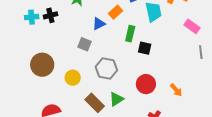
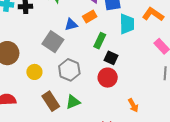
gray square: (85, 44) -> (53, 42), size x1.5
red circle: (146, 84) -> (108, 78), moved

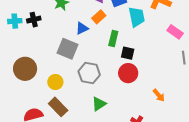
brown rectangle: (51, 101) -> (58, 107), moved

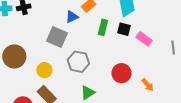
pink rectangle: (175, 32) -> (144, 39), moved
black square: (128, 53) -> (124, 29), moved
red circle: (128, 73) -> (121, 73), moved

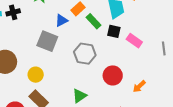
green rectangle: (103, 27) -> (94, 21), moved, turned -56
gray hexagon: (78, 62) -> (85, 54), moved
orange arrow: (148, 85) -> (139, 86), turned 88

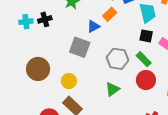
green rectangle: (94, 21) -> (144, 59), moved
green triangle: (79, 96) -> (112, 89), moved

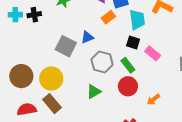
orange rectangle: (110, 14) -> (108, 17), moved
blue triangle: (93, 26) -> (87, 37), moved
brown circle: (38, 69) -> (21, 76), moved
yellow circle: (69, 81) -> (51, 79), size x1.5

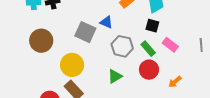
blue triangle: (87, 37) -> (106, 22), turned 48
pink rectangle: (153, 53) -> (170, 45), moved
brown circle: (21, 76) -> (41, 41), moved

